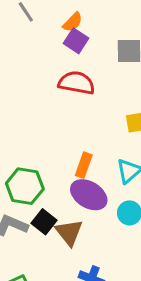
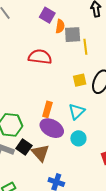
orange semicircle: (73, 22) -> (60, 26), moved, turned -32
purple square: (76, 41) -> (47, 15), moved

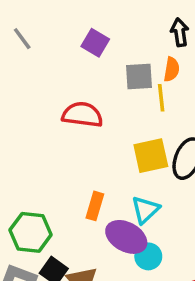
orange semicircle: (60, 26) -> (172, 69), moved
yellow square: (80, 80) -> (151, 156), size x1.5
purple ellipse: (52, 128) -> (126, 237), moved

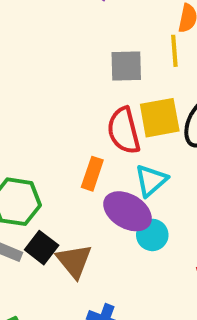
gray square: (139, 77) -> (126, 66), moved
red semicircle: (82, 115) -> (124, 131), moved, turned -114

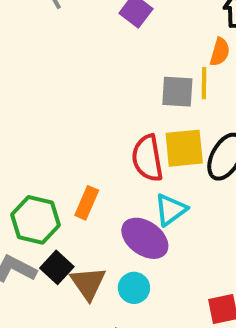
gray square: (126, 66) -> (177, 92), moved
orange rectangle: (92, 174) -> (87, 203), moved
cyan circle: (152, 235) -> (134, 288), moved

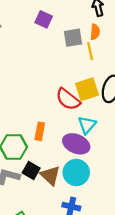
gray square: (177, 92) -> (73, 38), moved
red semicircle: (147, 158) -> (68, 99), turned -30
cyan circle: (134, 288) -> (76, 173), size x1.5

